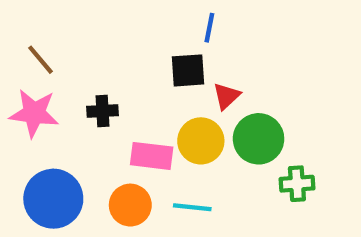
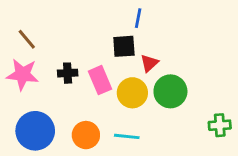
pink rectangle: (152, 156) -> (100, 80), moved, turned 60
green cross: (297, 184) -> (220, 125), moved

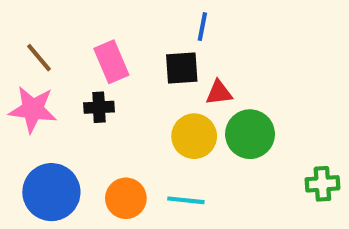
red triangle: (149, 63) -> (219, 93), turned 36
pink rectangle: (100, 80) -> (111, 62), moved

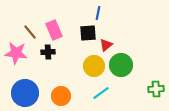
brown line: (39, 58) -> (30, 32), moved
red triangle: (219, 93) -> (106, 45), turned -32
cyan line: (186, 200) -> (101, 93), moved, turned -42

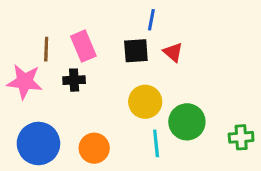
brown line: (30, 32) -> (46, 49), turned 42
red triangle: (106, 45) -> (173, 52), moved, turned -40
green circle: (121, 65) -> (187, 122), moved
cyan line: (101, 93) -> (156, 143), turned -60

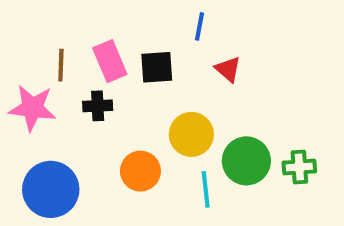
black square: (136, 51) -> (157, 67), moved
green cross: (241, 137) -> (299, 167), moved
orange circle: (94, 148) -> (140, 171), moved

